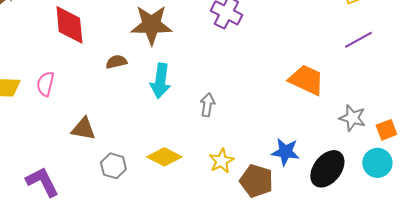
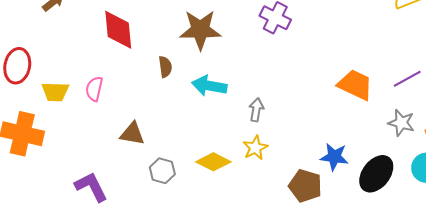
purple line: (358, 40) -> (407, 79), moved
brown semicircle: (116, 62) -> (165, 67), turned 95
cyan arrow: (160, 81) -> (209, 86), turned 92
yellow star: (221, 161) -> (255, 148), moved

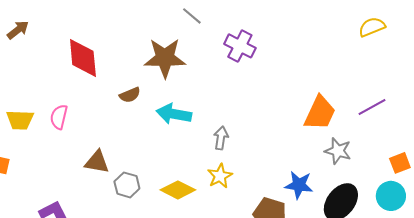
brown semicircle: (165, 67) -> (130, 95), turned 75
orange trapezoid: (355, 85) -> (320, 113), turned 90
gray star: (401, 123) -> (338, 151), moved
gray hexagon: (162, 171) -> (127, 185), moved

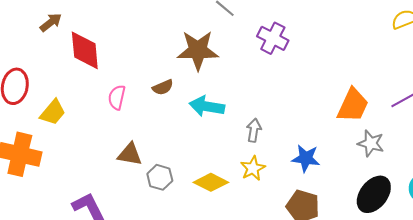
red diamond: (83, 58) -> (85, 50), moved
pink semicircle: (59, 117) -> (117, 97), moved
yellow trapezoid: (20, 120) -> (53, 112), turned -52
blue star: (299, 185) -> (306, 158), moved

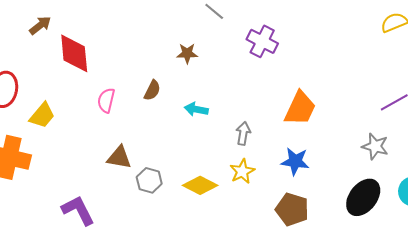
brown star: (198, 50) -> (187, 53), size x0.5
brown semicircle: (163, 87) -> (152, 90), turned -40
orange trapezoid: (353, 105) -> (300, 108), moved
cyan arrow: (207, 106) -> (196, 109), size x0.7
gray star: (371, 143) -> (375, 146), moved

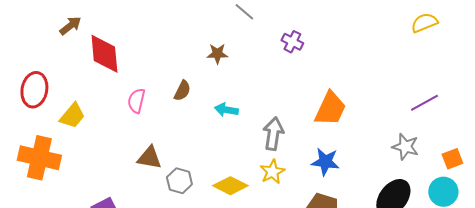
purple cross: (262, 41) -> (292, 42), size x0.7
gray arrow: (243, 133) -> (273, 134), size x1.4

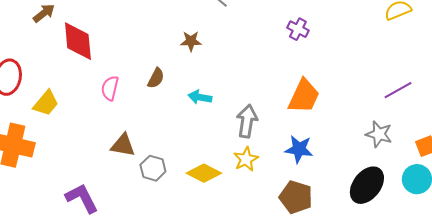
purple cross: (292, 42) -> (298, 29), moved

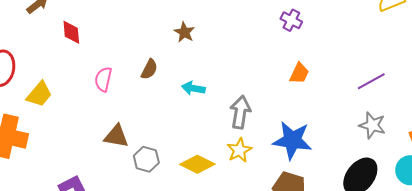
red diamond: (78, 41) -> (71, 32), size x0.6
brown star: (191, 41) -> (184, 32), turned 30
purple line: (398, 90) -> (371, 81), moved
orange trapezoid: (304, 96) -> (299, 73), moved, size x0.6
blue star: (299, 149) -> (292, 140), size x1.4

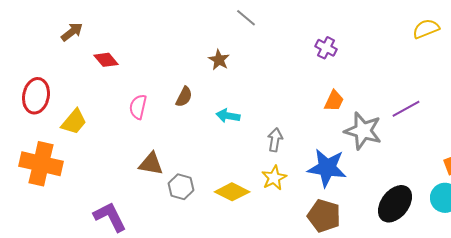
red diamond: (71, 32) -> (106, 60), turned -35
gray arrow: (240, 112) -> (275, 140), size x0.7
gray star: (372, 125) -> (363, 131), moved, size x1.4

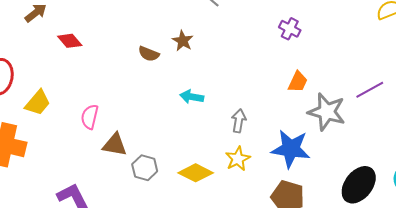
brown semicircle: (184, 97) -> (149, 54), moved, turned 85
pink semicircle: (138, 107) -> (90, 117), moved

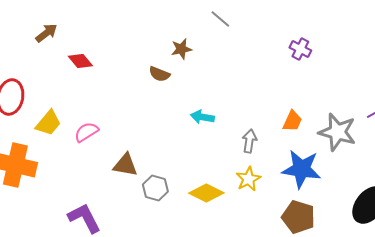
brown star: (183, 41) -> (181, 49), moved, turned 30
orange trapezoid: (298, 82) -> (292, 121), moved
pink semicircle: (90, 117) -> (86, 132), moved, turned 45

